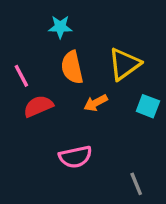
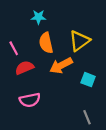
orange arrow: (96, 103) -> (61, 66), size x1.5
cyan square: (148, 106) -> (88, 80), moved
pink semicircle: (75, 157) -> (30, 100), moved

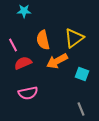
cyan star: (38, 17) -> (24, 11), moved

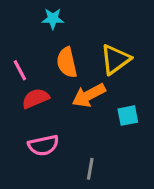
cyan star: (24, 11) -> (53, 19), moved
cyan square: (82, 74) -> (128, 116), turned -32
gray line: (81, 109) -> (90, 169), moved, turned 32

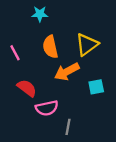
red semicircle: (36, 98) -> (27, 88), moved, turned 60
pink semicircle: (43, 145) -> (47, 108), moved

